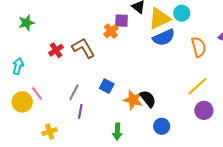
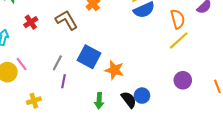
red cross: (56, 50) -> (31, 22), moved
blue square: (107, 86) -> (89, 57), size x1.6
yellow line: (198, 86) -> (179, 40), moved
black semicircle: (148, 99) -> (129, 100), moved

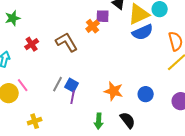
blue square: (89, 57) -> (72, 85), moved, size x0.6
purple line: (63, 81) -> (73, 97), moved
blue circle: (142, 96) -> (146, 94), moved

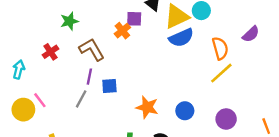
green star: (13, 18) -> (69, 21), moved
blue square: (72, 85) -> (109, 86), moved, turned -32
purple line: (73, 97) -> (89, 77), moved

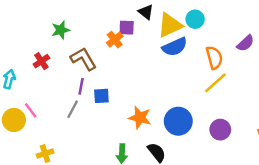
blue circle: (185, 111) -> (178, 121), size x1.5

